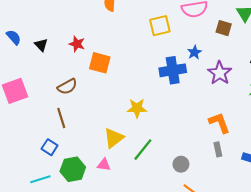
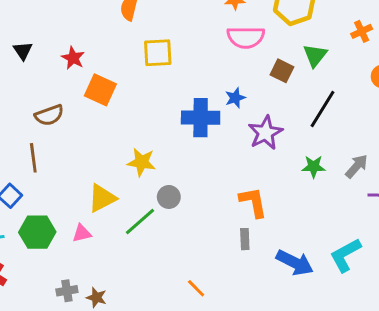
yellow square: (160, 26) -> (158, 53), moved
gray circle: (181, 164) -> (169, 197), moved
pink triangle: (104, 165) -> (82, 233), turned -32

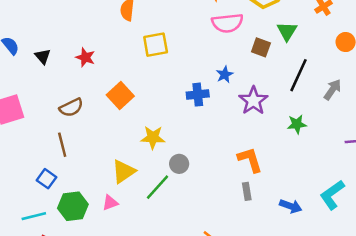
orange square: (100, 90) -> (120, 95), moved, turned 30
blue cross: (201, 118) -> (198, 95), size x0.7
gray arrow: (357, 166) -> (332, 90), moved
blue arrow: (295, 263) -> (291, 206), size x0.7

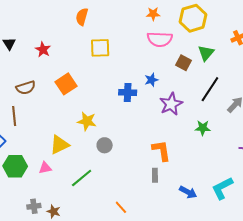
green line: (158, 187) -> (82, 178), moved

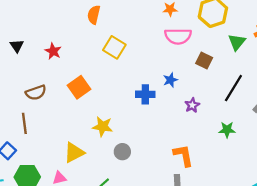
yellow square: (100, 48) -> (114, 47), turned 35
green triangle: (206, 53) -> (237, 42), moved
purple star: (171, 104) -> (192, 105), size x0.6

